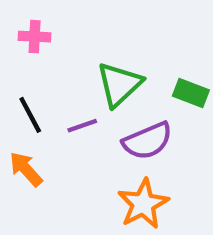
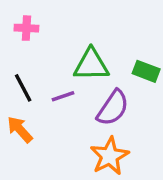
green triangle: (119, 84) -> (91, 65), turned 42
purple semicircle: (147, 141) -> (113, 108), turned -33

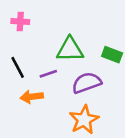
purple semicircle: (113, 108) -> (87, 83), turned -144
orange arrow: (20, 129) -> (32, 97), moved, turned -55

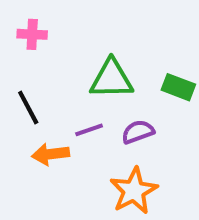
purple line: (48, 74) -> (89, 130), moved
purple semicircle: (87, 83) -> (138, 132), size x0.7

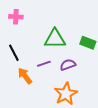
orange arrow: (50, 154) -> (25, 76), turned 60

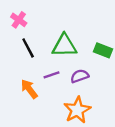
pink cross: (16, 17) -> (19, 20), turned 32
black line: (14, 53) -> (28, 48), moved

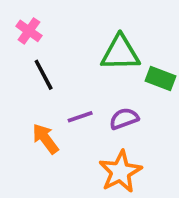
green triangle: (64, 46) -> (120, 53), moved

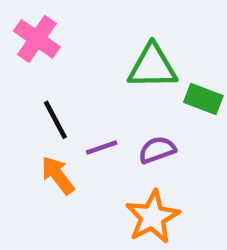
pink cross: (29, 31) -> (37, 39), size x1.4
black line: (44, 75) -> (55, 120), moved

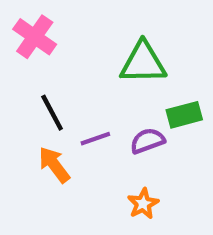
green rectangle: (203, 99) -> (184, 115), moved, turned -36
orange star: (152, 217) -> (143, 204), size x0.6

